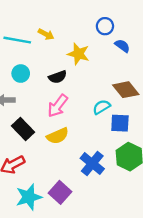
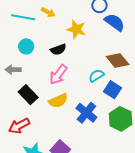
blue semicircle: (122, 46) -> (115, 22), size x1.5
blue square: (120, 123) -> (113, 90), turned 30
blue cross: (92, 164) -> (86, 113), moved

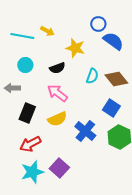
pink arrow: (58, 75) -> (57, 93), turned 90
cyan semicircle: (96, 76) -> (92, 76), moved, turned 140
black rectangle: (28, 95) -> (27, 113), turned 66
red arrow: (19, 126) -> (30, 144), moved

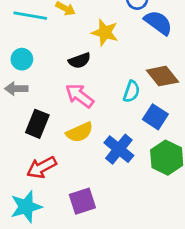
cyan circle: (25, 65) -> (22, 59), moved
cyan semicircle: (92, 76) -> (132, 91), moved
purple square: (59, 168) -> (82, 201), turned 30
cyan star: (32, 172) -> (26, 207), moved

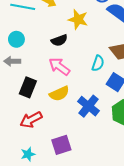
cyan star: (26, 207) -> (28, 154), moved, size x0.6

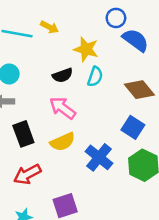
cyan semicircle: (98, 63) -> (95, 77), moved
black rectangle: (28, 87) -> (23, 134), turned -42

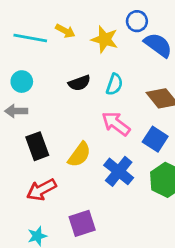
yellow star: (86, 49) -> (105, 39), moved
pink arrow: (63, 108) -> (116, 124), moved
yellow semicircle: (63, 142) -> (79, 155), turned -30

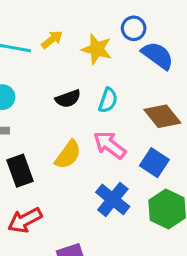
yellow arrow: (65, 31) -> (52, 40), turned -66
yellow semicircle: (79, 155) -> (68, 155), moved

